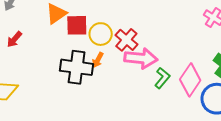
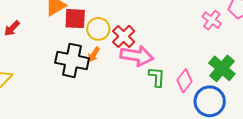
green L-shape: (162, 78) -> (157, 77), turned -40
pink diamond: (190, 80) -> (185, 81), size x0.7

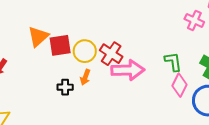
black cross: (72, 60) -> (65, 87), size x0.5
green L-shape: (157, 77) -> (173, 62), moved

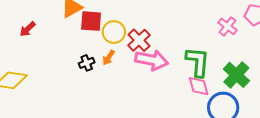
green L-shape: (173, 62) -> (198, 62), size x1.5
pink diamond: (179, 85) -> (199, 86), turned -55
black cross: (65, 87) -> (87, 63), turned -35

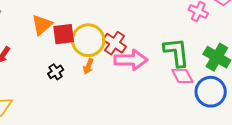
yellow circle: (114, 32) -> (88, 40), size x1.4
black cross: (87, 63) -> (56, 72), moved

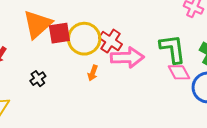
orange triangle: (42, 25) -> (37, 24), size x1.4
orange arrow: (88, 66) -> (93, 73), moved
black cross: (56, 72) -> (38, 79), moved

